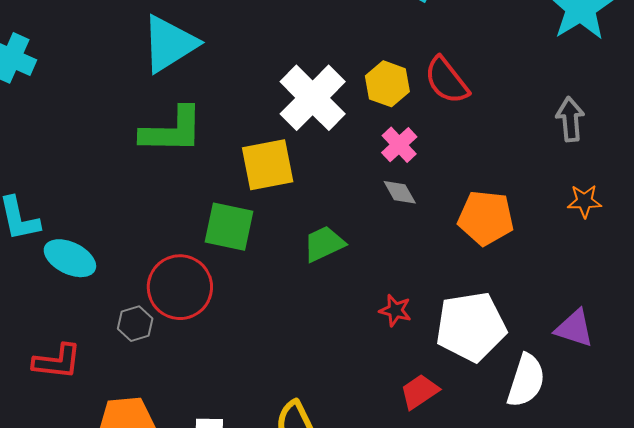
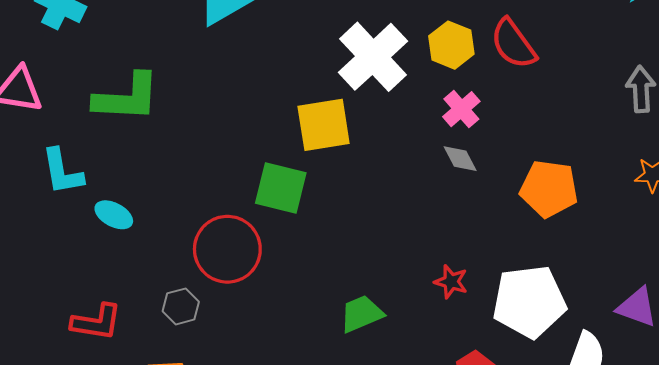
green L-shape: (172, 130) -> (127, 98), moved
green trapezoid: (324, 244) -> (361, 314), moved
cyan ellipse: (70, 258) -> (114, 215), size x0.7
gray hexagon: (135, 324) -> (181, 306), moved

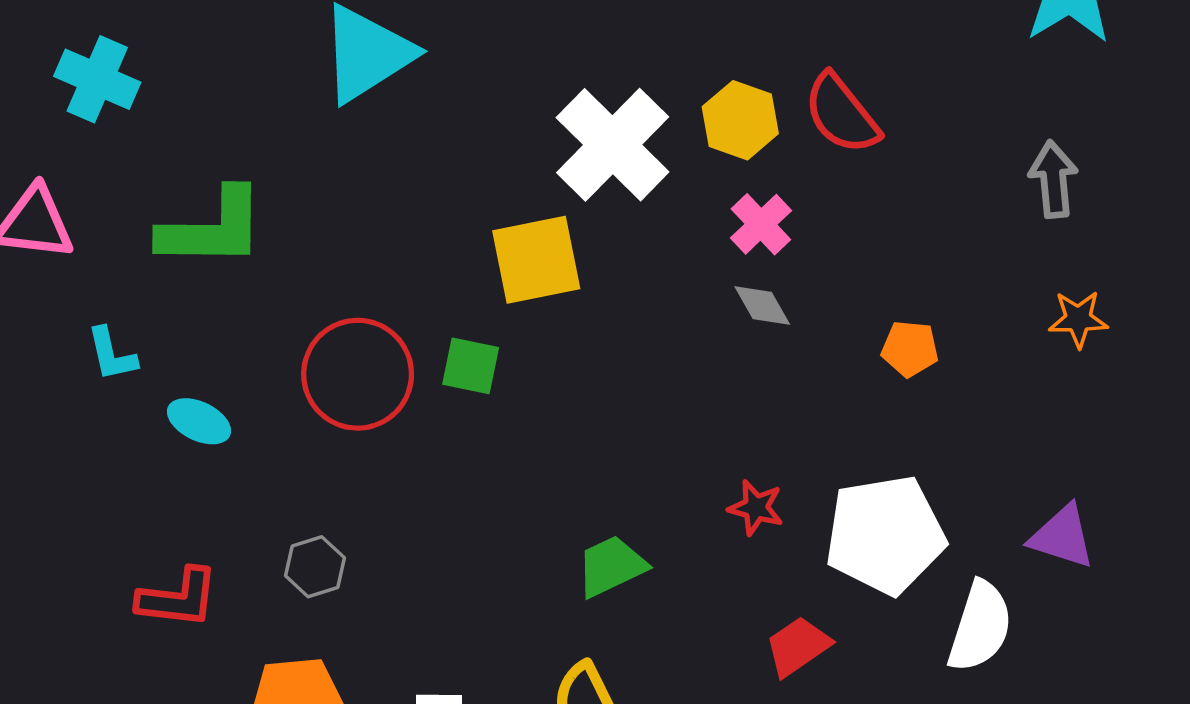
cyan L-shape: (62, 172) -> (112, 354), size x0.7
green square: (281, 188) -> (471, 366), size x0.7
orange pentagon: (549, 189) -> (910, 349), size x0.6
red circle: (227, 249) -> (358, 374), moved

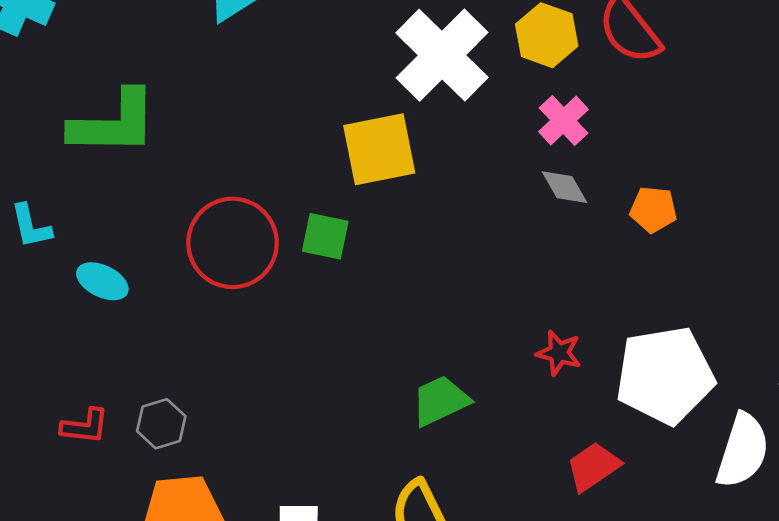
orange pentagon: (910, 349) -> (653, 210), moved
gray hexagon: (315, 567) -> (161, 424), moved
red L-shape: (178, 598) -> (85, 426), size x0.7

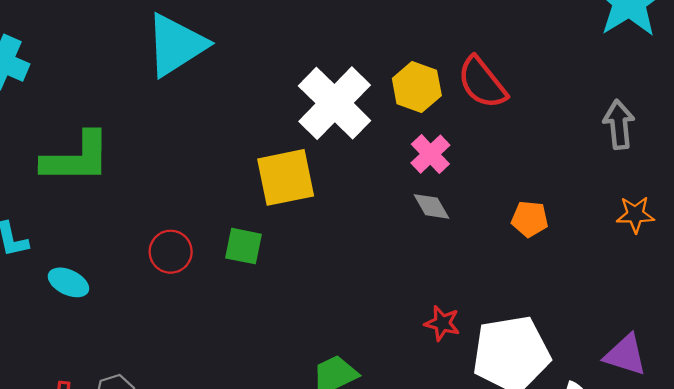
orange pentagon: (653, 210) -> (530, 219), moved
red circle: (233, 243) -> (171, 252), size x0.6
red star: (559, 353) -> (442, 323), moved

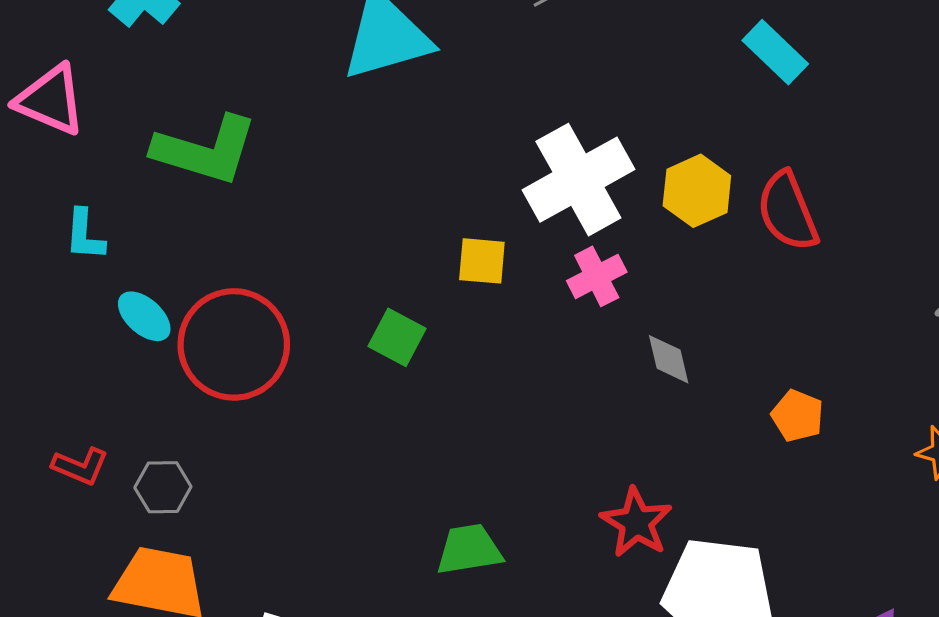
pink cross: (430, 154) -> (597, 276), moved
yellow square: (286, 177) -> (482, 261), size x0.6
red circle: (171, 252) -> (234, 344), moved, size x1.8
red star: (442, 323) -> (636, 522), size x1.4

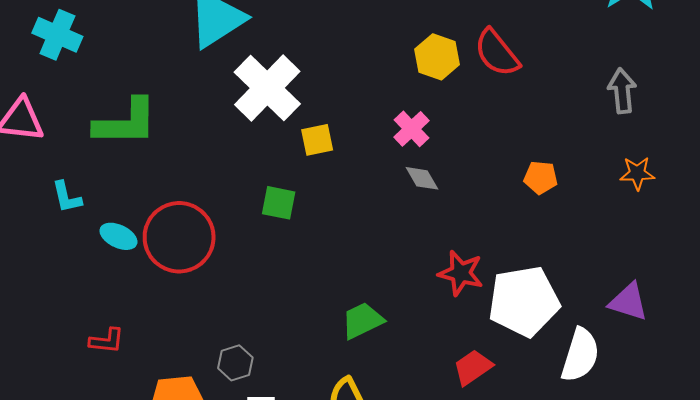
white cross: (578, 180) -> (267, 88), moved
pink cross: (597, 276) -> (411, 129), moved
gray diamond: (669, 359) -> (422, 178), moved
gray hexagon: (163, 487) -> (235, 363), moved

